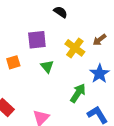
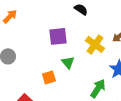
orange square: (13, 62) -> (49, 77), moved

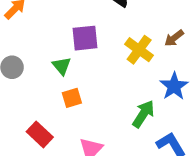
green triangle: (68, 62) -> (62, 66), moved

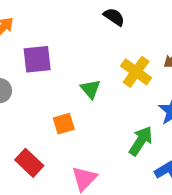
purple square: (85, 38) -> (37, 59), moved
green triangle: (62, 66) -> (91, 89), moved

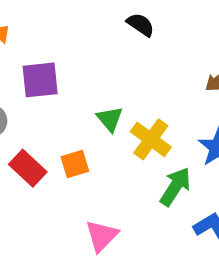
yellow cross: (136, 72) -> (151, 139), moved
red rectangle: (29, 163) -> (28, 168), moved

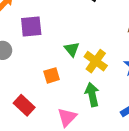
red rectangle: (28, 168) -> (24, 105), moved
green arrow: (175, 187) -> (92, 95), moved, turned -45

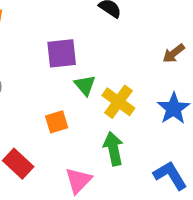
purple square: (31, 26) -> (62, 53), moved

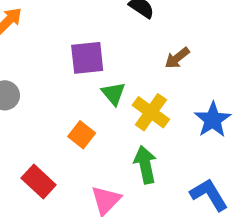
brown arrow: (174, 53) -> (177, 58), moved
orange square: (57, 122) -> (82, 135), turned -35

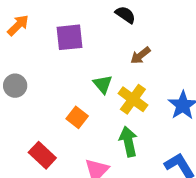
purple square: (87, 58) -> (69, 37), moved
brown arrow: (177, 58) -> (140, 55), moved

